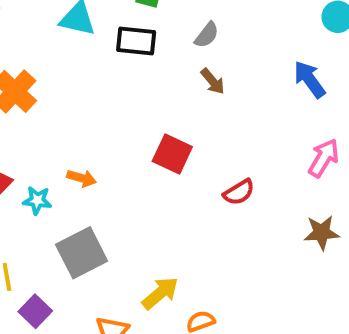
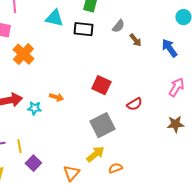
brown arrow: (213, 81) -> (135, 40), moved
gray square: (82, 253) -> (102, 125), moved

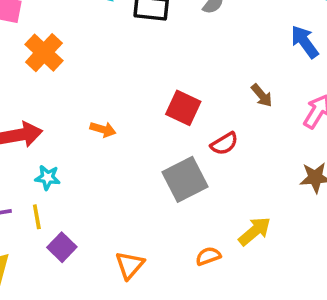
brown arrow: (135, 40) -> (262, 95), moved
red semicircle: (134, 104) -> (224, 144), moved
cyan star: (34, 108) -> (48, 178), moved
yellow arrow: (95, 154) -> (255, 231), moved

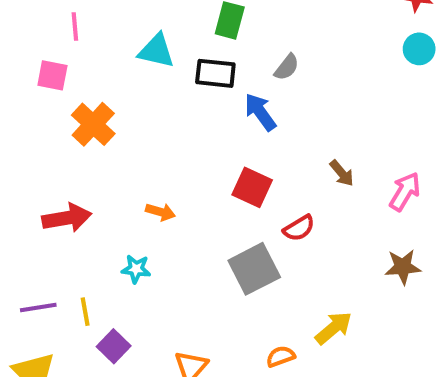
blue arrow: (305, 42) -> (260, 112), moved
cyan star: (48, 178) -> (136, 269), moved

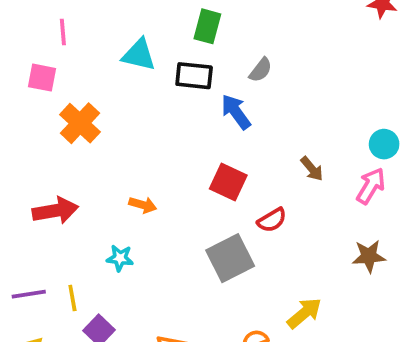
cyan circle: (419, 49) -> (384, 144), moved

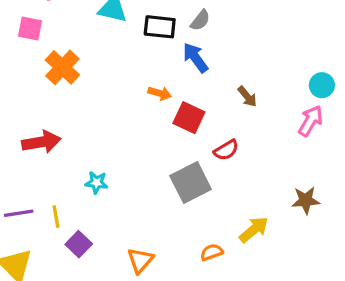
gray semicircle: (261, 70) -> (200, 20), moved
brown arrow: (312, 169) -> (247, 97), moved
orange arrow: (143, 205) -> (160, 93), moved
brown star: (369, 256) -> (306, 200), moved

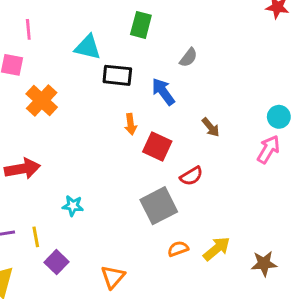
gray semicircle: (200, 20) -> (188, 58), moved
black rectangle: (160, 27) -> (117, 75), moved
orange arrow: (160, 93) -> (131, 124), turned 66
brown star: (306, 200) -> (264, 264), moved
orange semicircle: (212, 252) -> (178, 249), moved

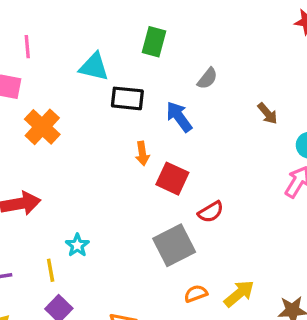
brown arrow: (211, 127) -> (267, 113), moved
cyan star: (73, 206) -> (77, 245), turned 30
yellow line: (36, 237) -> (51, 270), moved

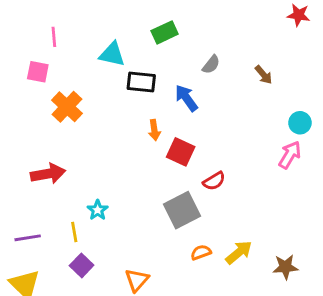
green rectangle: (154, 42) -> (165, 32), turned 50
brown arrow: (267, 113) -> (264, 75), moved

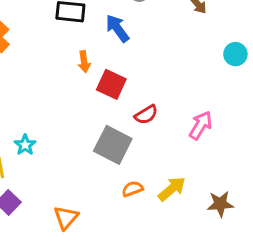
pink arrow: (290, 155) -> (201, 125), moved
gray square: (182, 210) -> (113, 145), turned -36

